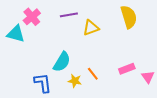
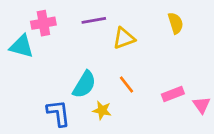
pink cross: (32, 17) -> (43, 23), turned 30
yellow semicircle: (129, 17) -> (176, 23), size x0.7
orange line: (93, 74) -> (127, 84), moved

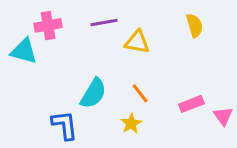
yellow triangle: (124, 38) -> (137, 42), turned 30
yellow star: (102, 110) -> (131, 124), moved, turned 30

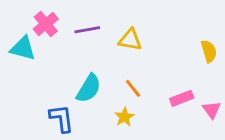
purple line: (104, 22) -> (87, 30), moved
pink cross: (48, 25) -> (46, 24), turned -30
yellow semicircle: (195, 25) -> (209, 51), moved

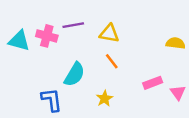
pink cross: (46, 24) -> (47, 36), moved, turned -35
yellow semicircle: (209, 51) -> (175, 43), turned -66
orange line: (133, 88) -> (112, 61), moved

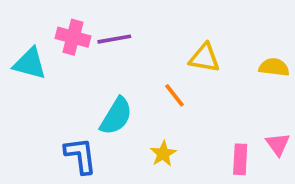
yellow triangle: (109, 34) -> (205, 58), moved
pink cross: (47, 36) -> (73, 37), moved
pink rectangle: (153, 83) -> (240, 159), moved, turned -66

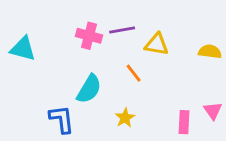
pink cross: (73, 37) -> (89, 36), moved
purple line: (114, 39) -> (122, 30), moved

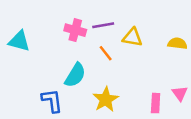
orange line: (134, 73) -> (106, 53), moved
yellow star: (125, 118) -> (106, 99), size x1.5

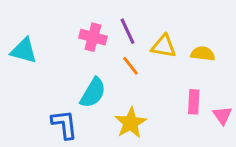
purple line: (103, 25) -> (128, 31), turned 75
yellow semicircle: (177, 43) -> (203, 54), moved
pink rectangle: (156, 103) -> (194, 102), moved

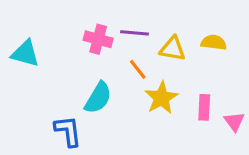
purple line: (128, 31) -> (135, 33), turned -60
yellow semicircle: (203, 54) -> (214, 42), moved
yellow star: (131, 123) -> (161, 98), moved

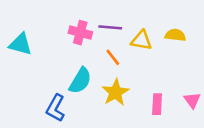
yellow star: (161, 98) -> (115, 92), moved
pink rectangle: (204, 107) -> (157, 104), moved
blue L-shape: (68, 131) -> (56, 108), turned -144

